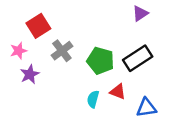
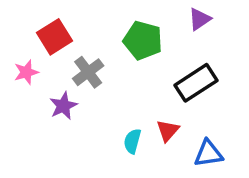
green pentagon: (100, 61) -> (143, 40), moved
purple star: (30, 74) -> (63, 106), moved
red triangle: (118, 92) -> (168, 131), turned 49

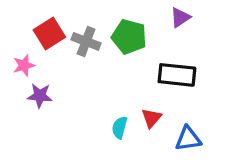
gray cross: (88, 72) -> (86, 41), moved, turned -32
black rectangle: (196, 83) -> (177, 75), turned 39
purple star: (63, 106) -> (40, 96), moved, turned 30

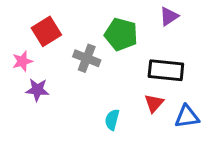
gray cross: (86, 41) -> (87, 58), moved
red triangle: (151, 118) -> (154, 103), moved
blue triangle: (188, 139) -> (187, 117), moved

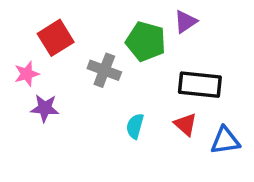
purple triangle: (169, 16) -> (185, 22), moved
red triangle: (154, 103) -> (185, 124), turned -30
cyan semicircle: (112, 120) -> (135, 126), moved

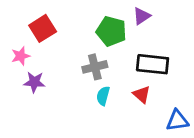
gray cross: (104, 70) -> (95, 67), moved, turned -35
blue triangle: (225, 141) -> (177, 121), moved

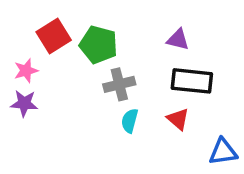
purple triangle: (142, 16) -> (178, 39), moved, turned 48
green pentagon: (111, 31) -> (99, 45), moved
purple star: (34, 82) -> (24, 103), moved

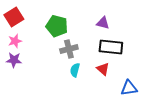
red square: (54, 36) -> (14, 17), moved

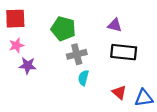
red square: (14, 17) -> (15, 19), turned 30
purple star: (14, 60) -> (28, 65), moved
red triangle: (103, 69) -> (119, 92), moved

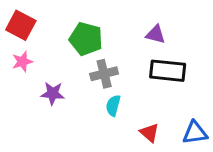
red square: (15, 19) -> (21, 25), turned 30
purple star: (28, 65) -> (53, 93), moved
red triangle: (119, 92) -> (150, 133), moved

